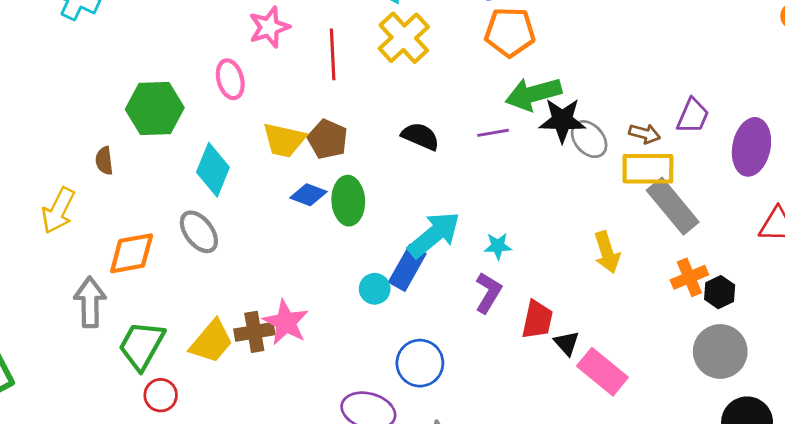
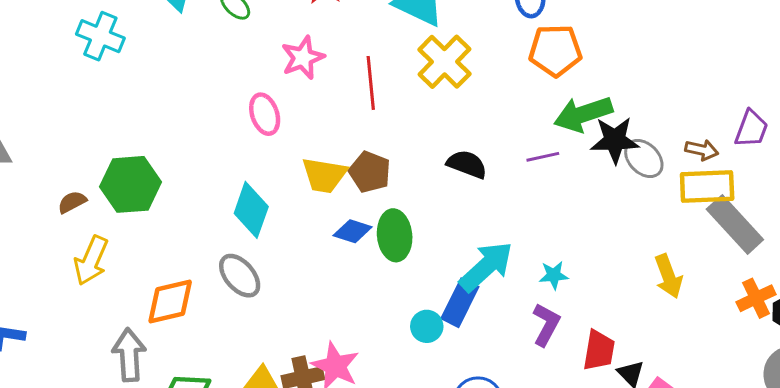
green hexagon: (155, 108) -> (131, 184), moved
brown semicircle: (104, 161) -> (72, 202), moved, turned 72

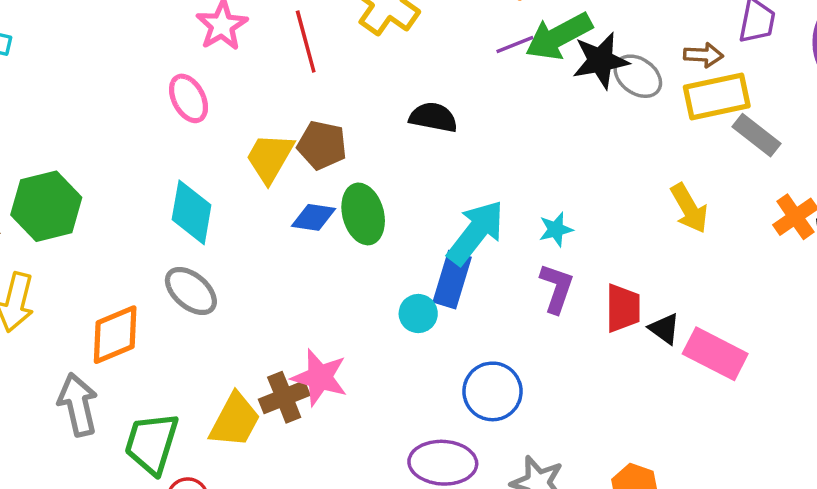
purple line: (543, 157) -> (515, 44), moved
yellow trapezoid: (324, 175) -> (270, 158), turned 120
gray rectangle: (735, 224) -> (757, 135), size x0.7

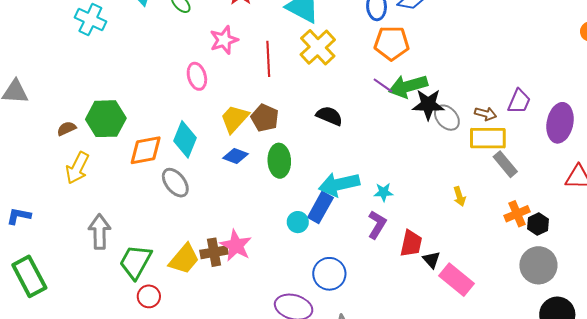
purple line: (515, 44) -> (383, 85), turned 45
yellow arrow: (689, 208) -> (459, 196), size x0.7
blue diamond: (313, 217) -> (236, 156), moved
cyan arrow: (476, 232) -> (339, 184), turned -153
orange diamond: (115, 335) -> (146, 150), moved

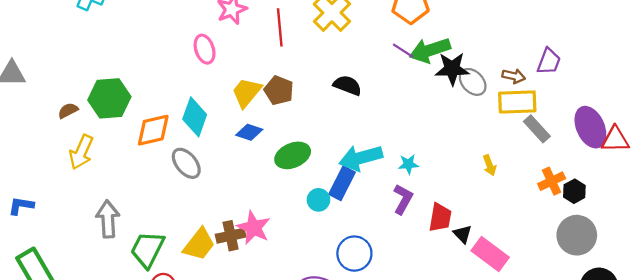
purple ellipse: (560, 123) -> (590, 127), moved, turned -33
green ellipse: (279, 161) -> (293, 155), moved, turned 72

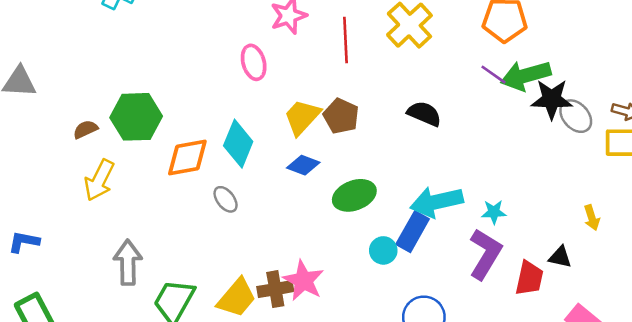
gray ellipse: (186, 163) -> (226, 199), size x0.7
purple L-shape: (403, 199) -> (485, 254), size x1.4
black triangle: (463, 234) -> (560, 257), moved, turned -36

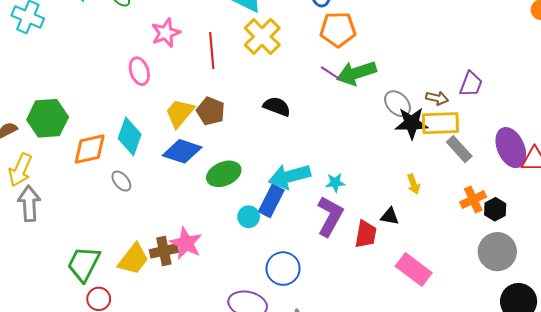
black star: (552, 99) -> (412, 123), moved
blue diamond: (303, 165) -> (182, 151), size x1.5
gray arrow: (128, 262) -> (29, 203), moved

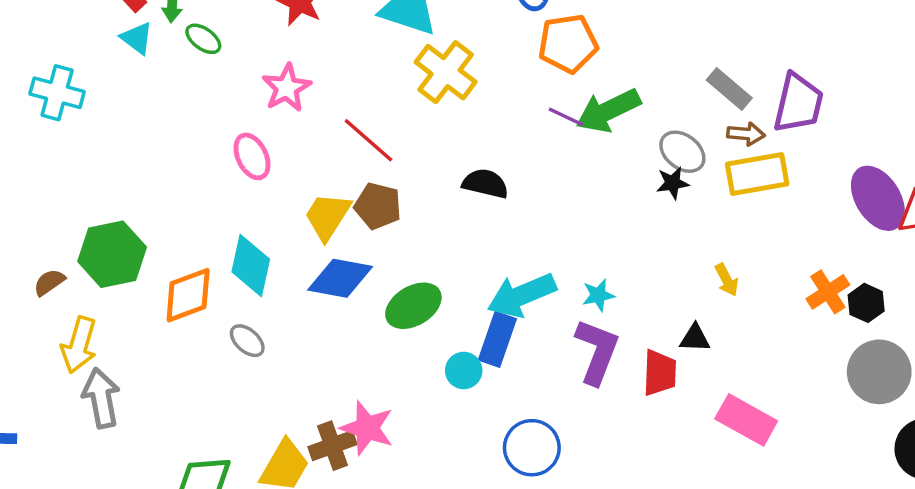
red line: (212, 50) -> (368, 140), moved, turned -36
purple trapezoid: (471, 84) -> (798, 103), size x1.4
black star: (412, 123) -> (673, 183), moved, size x0.6
gray rectangle: (459, 149) -> (729, 89), moved

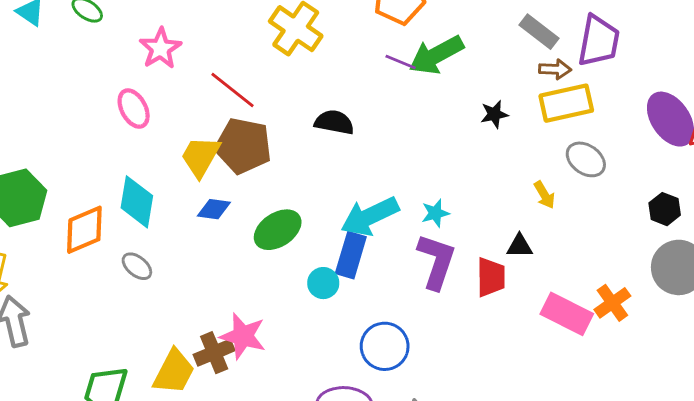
gray ellipse: (682, 152) -> (586, 159), moved
brown pentagon: (378, 206) -> (243, 146), size x1.4
blue diamond: (340, 278) -> (214, 209), size x0.6
orange cross: (828, 292) -> (612, 303), moved

